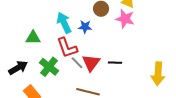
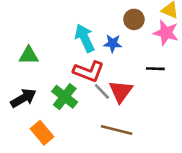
green triangle: (33, 38) -> (29, 55), moved
red L-shape: (67, 48) -> (89, 71), turned -50
black line: (115, 63) -> (155, 69), moved

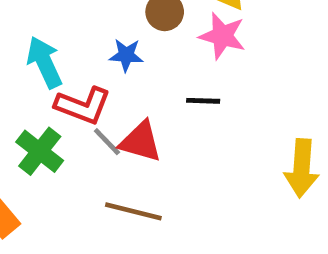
cyan arrow: (85, 38) -> (44, 62), moved
red triangle: (121, 91) -> (141, 142), turned -50

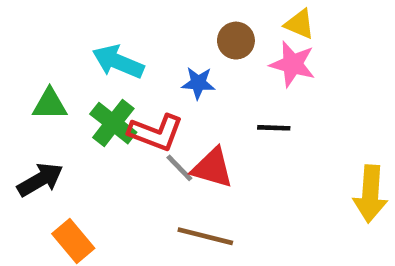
cyan arrow: (44, 62) -> (118, 62), moved, turned -42
green cross: (40, 151) -> (113, 123), moved

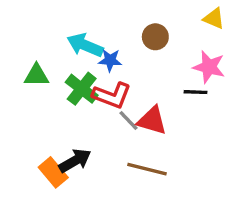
brown circle: (236, 41) -> (155, 37), moved
pink star: (293, 64) -> (209, 67), moved
blue star: (198, 83) -> (110, 60), moved
black arrow: (40, 180) -> (75, 161), moved

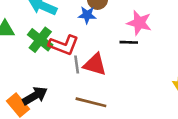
blue star: (110, 60) -> (87, 15), moved
gray line: (129, 121) -> (77, 65), turned 36

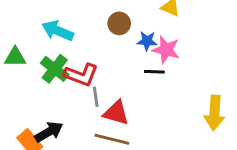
blue star: (87, 15) -> (147, 41), moved
red triangle: (95, 65) -> (116, 113), moved

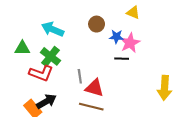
pink star: (166, 50) -> (130, 43), turned 30
red L-shape: (81, 75) -> (41, 73), moved

